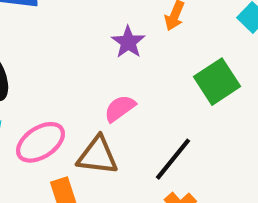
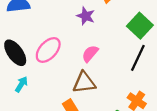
pink ellipse: (41, 142) -> (48, 50), moved
black line: (173, 159) -> (138, 58), moved

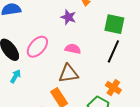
green square: (140, 26) -> (114, 24), turned -30
pink semicircle: (90, 54) -> (73, 49), turned 63

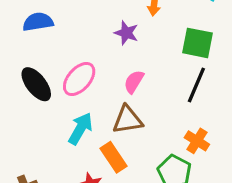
pink semicircle: (73, 49) -> (134, 82), turned -70
cyan arrow: (16, 76) -> (80, 129), moved, size x1.5

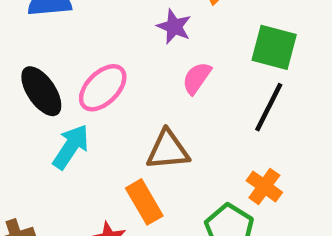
pink semicircle: (134, 82) -> (197, 78), moved
cyan arrow: (80, 129) -> (71, 147), moved

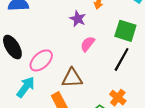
pink ellipse: (103, 88) -> (41, 60), moved
cyan arrow: (71, 147) -> (26, 87), moved

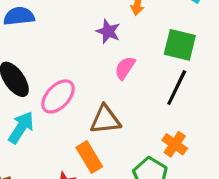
cyan arrow: (26, 87) -> (21, 128), moved

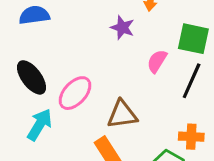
pink semicircle: (125, 68) -> (157, 61), moved
orange cross: (175, 144) -> (191, 137), turned -30

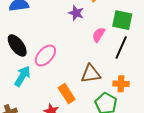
brown triangle: (122, 114) -> (91, 74), moved

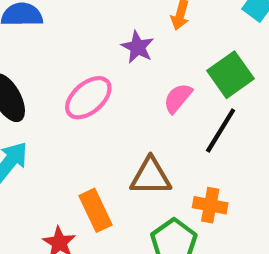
green square: (122, 20) -> (230, 75), turned 35
pink ellipse: (45, 56) -> (88, 98), moved

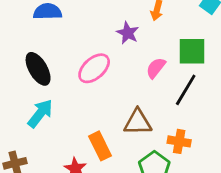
green square: (230, 75) -> (192, 51), turned 36

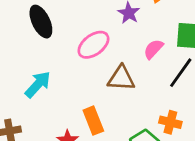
black ellipse: (38, 69) -> (41, 22), moved
brown triangle: (138, 122) -> (121, 78), moved

